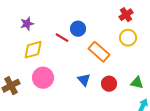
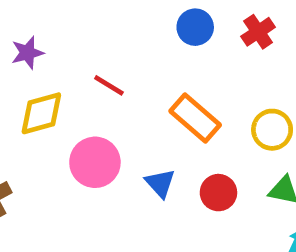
blue circle: (78, 29) -> (195, 27), moved
yellow circle: (128, 38) -> (272, 130), moved
pink circle: (43, 78) -> (95, 162), moved

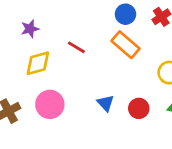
orange rectangle: (195, 118) -> (125, 45), moved
pink circle: (95, 162) -> (50, 104), moved

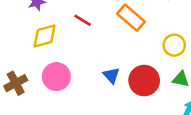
red circle: (139, 108) -> (144, 81), size x1.5

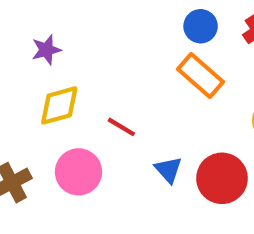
red line: (83, 20) -> (121, 127), moved

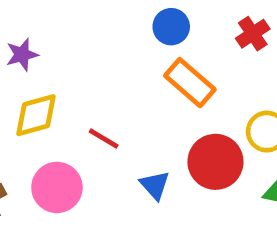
blue circle: (201, 26) -> (171, 27), moved
red circle: (222, 178) -> (215, 162), moved

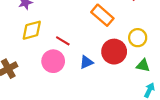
blue triangle: (155, 185) -> (86, 62), turned 48
pink circle: (57, 187) -> (53, 61), moved

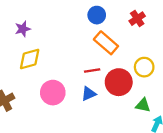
red line: (63, 41) -> (92, 71), moved, turned -40
green triangle: (143, 65) -> (143, 105), moved

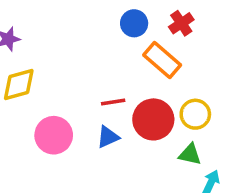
blue circle: (97, 15) -> (134, 23), moved
orange rectangle: (106, 43) -> (162, 60), moved
yellow circle: (144, 67) -> (195, 114), moved

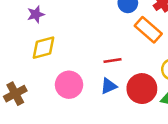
red circle: (153, 119) -> (142, 89), moved

